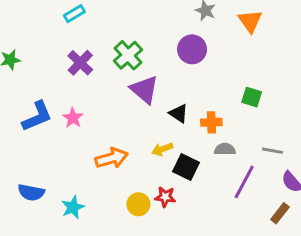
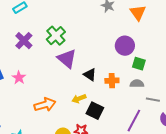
purple circle: (192, 49) -> (125, 46), moved
gray semicircle: (225, 149) -> (137, 84), moved

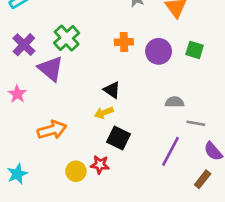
purple triangle: (67, 59) -> (51, 69), moved
green square: (139, 64) -> (195, 50), moved
orange cross: (112, 81) -> (124, 42), moved
yellow arrow: (79, 99) -> (104, 113), moved

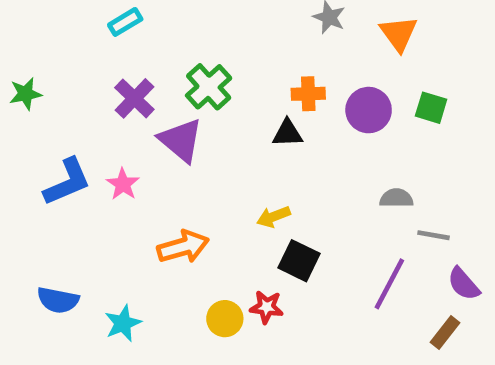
black triangle: (112, 90) -> (287, 133), moved, turned -36

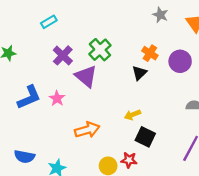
cyan rectangle: (125, 22) -> (49, 22), moved
orange cross: (308, 94) -> (150, 53), turned 35
black triangle: (287, 133) -> (139, 73), turned -42

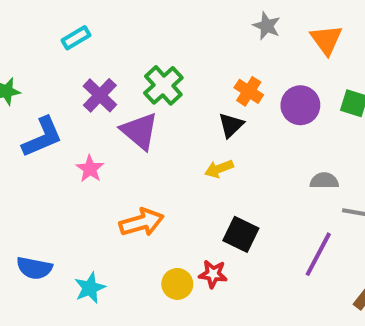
blue L-shape: (29, 97) -> (42, 137), moved
yellow arrow: (132, 115) -> (219, 169), moved

